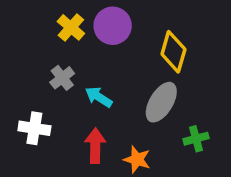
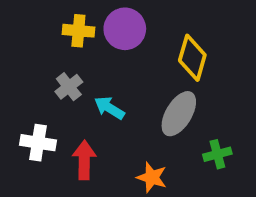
yellow cross: (71, 27) -> (78, 31), turned -36
red arrow: (95, 146) -> (84, 160), moved

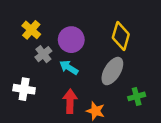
purple circle: (125, 29) -> (71, 40), moved
yellow cross: (78, 31) -> (31, 30), moved, turned 36
red arrow: (84, 160) -> (70, 101), moved

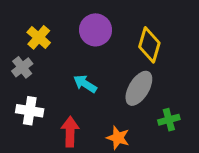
purple circle: (71, 40) -> (96, 30), moved
gray cross: (43, 54) -> (22, 67), moved
red arrow: (70, 101) -> (70, 132), moved

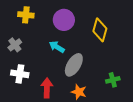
yellow cross: (39, 37) -> (26, 15), moved, turned -35
cyan arrow: (85, 84) -> (57, 47), moved
gray ellipse: (139, 88) -> (74, 65), moved

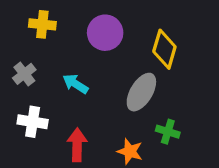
cyan arrow: (57, 47) -> (75, 84), moved
gray ellipse: (74, 65) -> (141, 92), moved
green cross: (113, 80) -> (168, 132), moved, turned 32

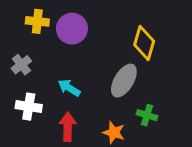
purple circle: (105, 33) -> (72, 29), moved
cyan arrow: (75, 84) -> (69, 88), moved

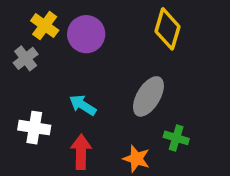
yellow cross: (37, 21) -> (45, 26), turned 30
yellow diamond: (144, 43) -> (167, 29), moved
gray cross: (21, 65) -> (26, 58), moved

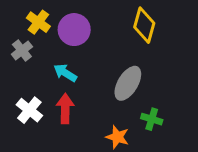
cyan arrow: (83, 105) -> (65, 73), moved
white cross: (34, 128) -> (29, 110), turned 30
red arrow: (81, 152) -> (65, 109), moved

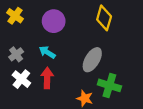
yellow cross: (38, 22) -> (15, 16), moved
gray cross: (22, 50) -> (16, 54), moved
green cross: (152, 119) -> (109, 85), size x1.5

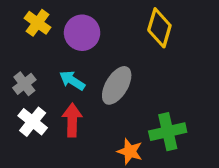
yellow cross: (15, 16) -> (38, 23), moved
gray ellipse: (92, 60) -> (117, 85), moved
green cross: (109, 85) -> (168, 132), turned -30

